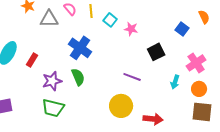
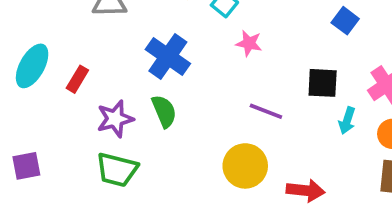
pink star: (131, 29) -> (249, 43), moved
blue square: (182, 29) -> (345, 21), moved
black square: (156, 52) -> (323, 83), moved, turned 30

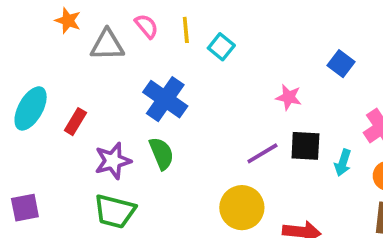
pink star: (249, 43) -> (289, 97), moved
black square: (323, 83) -> (305, 146), moved
purple line: (266, 111) -> (262, 153), turned -52

